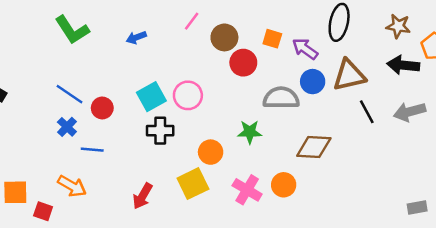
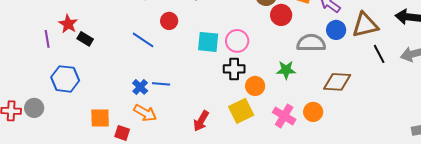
cyan square: (151, 97) -> (208, 42), turned 35
red circle: (102, 108) -> (169, 21), moved
blue cross: (67, 127) -> (140, 87), moved
black cross: (160, 131) -> (234, 69), moved

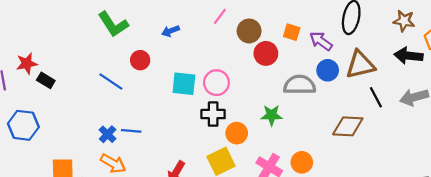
red star: (68, 24) -> (27, 64), turned 30
brown diamond: (337, 82) -> (348, 126), moved

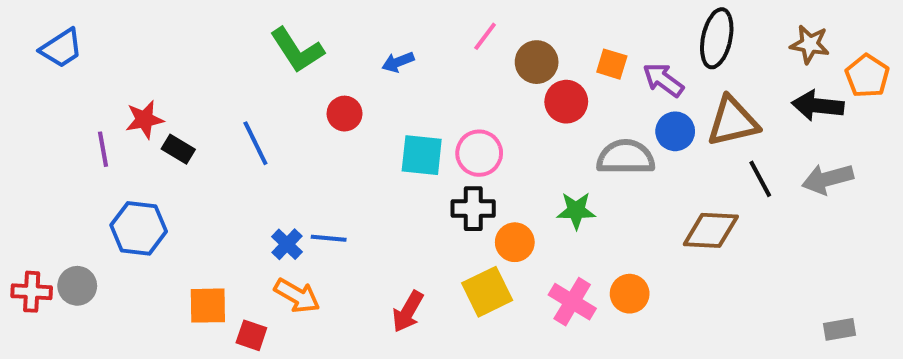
blue line: (111, 81) -> (255, 143), moved, turned 30

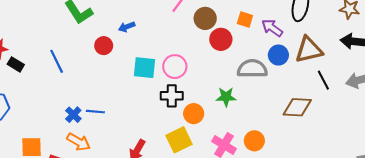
blue arrow: (398, 62) -> (127, 27), moved

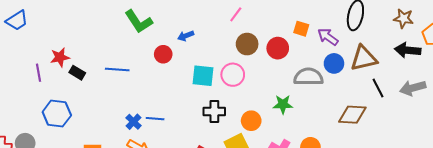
brown circle: (205, 18) -> (247, 44), moved
blue line: (57, 61) -> (117, 70), turned -60
black cross: (172, 96) -> (214, 112), moved

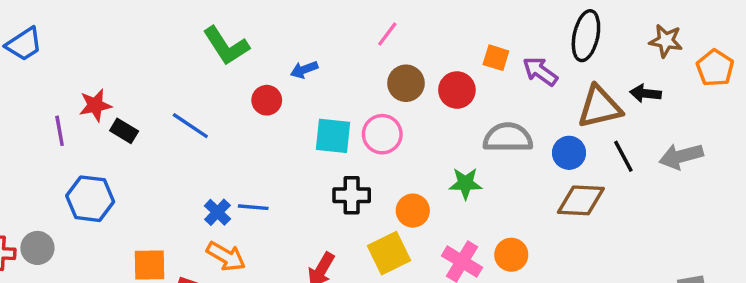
black arrow: (408, 50) -> (645, 93), moved, size x0.7
blue circle: (334, 63) -> (569, 153), moved
blue line: (117, 70) -> (190, 126), turned 30

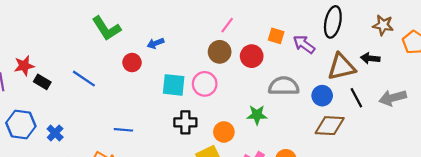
pink line: (387, 34) -> (227, 25), moved
blue cross: (217, 212) -> (55, 133), moved

